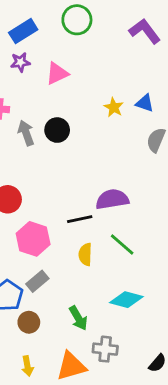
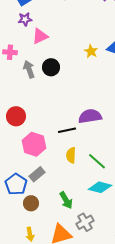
pink triangle: (57, 73) -> (40, 36), moved
green line: (122, 245) -> (97, 161), moved
gray cross: (105, 349) -> (85, 222), turned -36

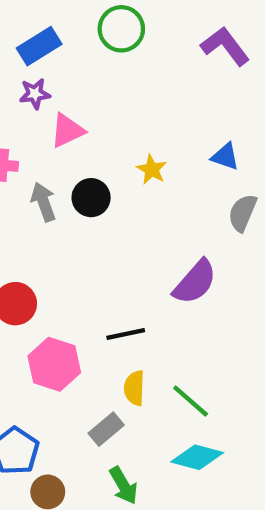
yellow star: (91, 51) -> (152, 169), moved
purple semicircle: (90, 116) -> (195, 282), moved, turned 140
gray rectangle: (37, 174) -> (106, 429), moved

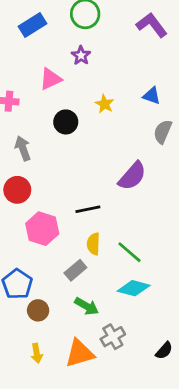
purple star: (35, 94) -> (81, 55), moved, turned -30
gray arrow: (43, 202) -> (23, 148), moved
green arrow: (123, 485) -> (87, 306), turned -30

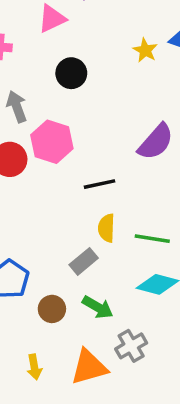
yellow star: (105, 104) -> (145, 50), moved
pink hexagon: (42, 229) -> (52, 142), moved
green line: (129, 252) -> (152, 239), turned -32
brown circle: (38, 310) -> (52, 309), moved

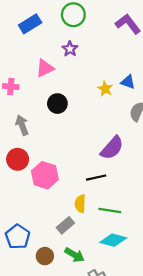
pink hexagon: (52, 142) -> (45, 175), moved
black line: (99, 184) -> (96, 178), moved

